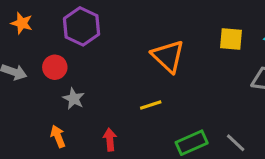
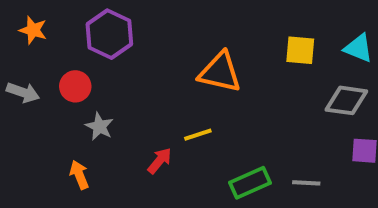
orange triangle: (168, 56) -> (220, 72), turned -30
red arrow: (110, 140) -> (160, 161), moved, turned 45
gray line: (236, 143) -> (306, 183), turned -40

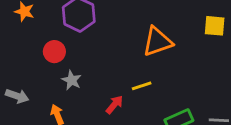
orange triangle: (220, 72) -> (157, 42), turned -32
gray arrow: (23, 92) -> (17, 96), moved

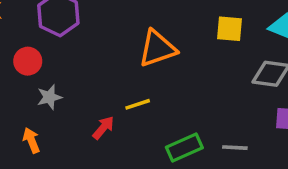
gray star: (72, 80) -> (49, 97), turned 30

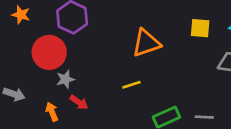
red circle: (28, 61) -> (49, 52), size x1.6
red arrow: (103, 128) -> (79, 102), moved, turned 84

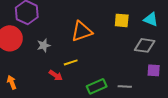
gray star: (65, 79) -> (44, 45), moved
red arrow: (79, 102) -> (56, 75), moved

